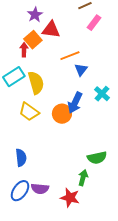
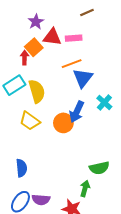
pink rectangle: (94, 23) -> (74, 38), moved, turned 49
blue triangle: (81, 70) -> (83, 78), size x1.5

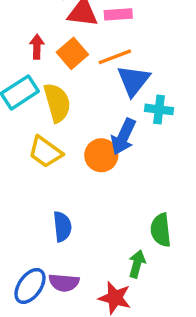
orange square: (34, 47) -> (72, 53), moved
cyan cross: (104, 102) -> (159, 109), moved, turned -35
blue semicircle: (21, 168) -> (62, 227), moved
green semicircle: (99, 168) -> (161, 230), turned 96

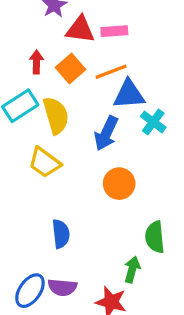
blue triangle: (134, 81) -> (129, 94), turned 48
cyan cross: (159, 109) -> (153, 122), turned 30
blue arrow: (123, 137) -> (106, 133), moved
orange circle: (101, 155) -> (119, 184), moved

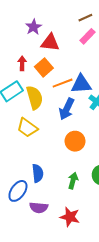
pink rectangle: (114, 31) -> (87, 36), moved, turned -42
orange line: (111, 72) -> (63, 83), moved
green arrow: (132, 270) -> (73, 181), moved
blue ellipse: (30, 291) -> (18, 191), moved

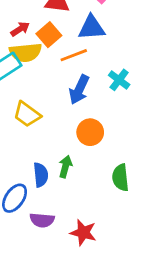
red arrow: (22, 63) -> (20, 29), turned 56
blue triangle: (81, 84) -> (92, 28), moved
yellow semicircle: (35, 98) -> (26, 52), moved, turned 100
green arrow: (73, 181) -> (65, 167), moved

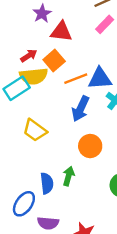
blue triangle: (92, 28) -> (100, 79), moved

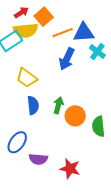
orange circle: (90, 146) -> (75, 116), moved
green arrow: (69, 176) -> (58, 105), moved
blue semicircle: (47, 183) -> (33, 105), moved

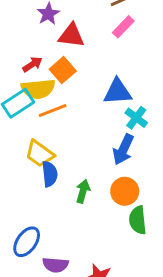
orange line: (63, 33) -> (53, 110), moved
blue arrow: (67, 59) -> (123, 149), moved
blue semicircle: (33, 105) -> (50, 174), moved
orange circle: (75, 116) -> (125, 191), moved

